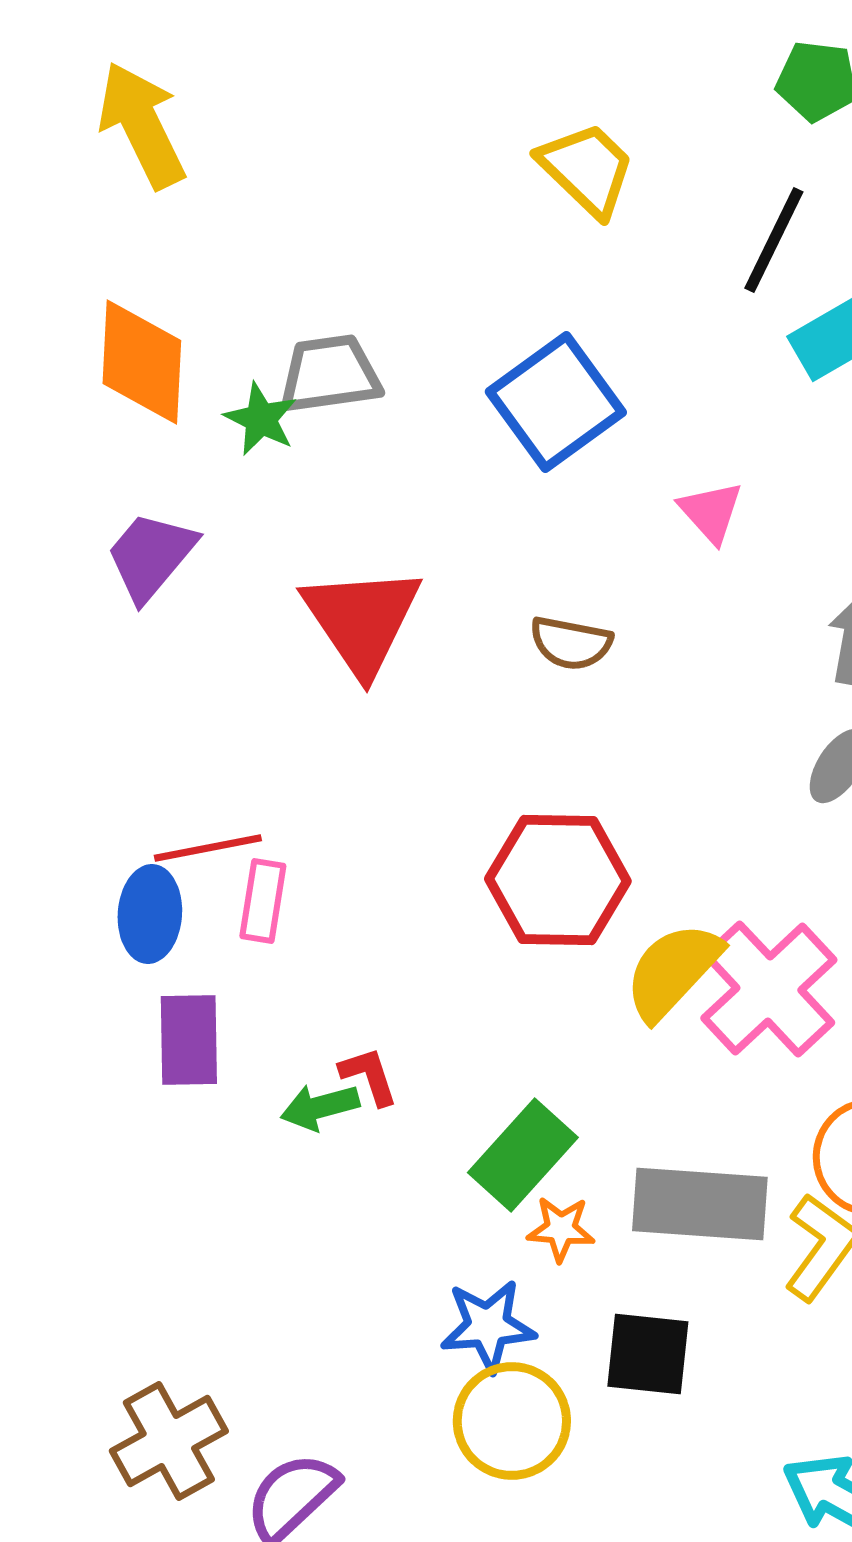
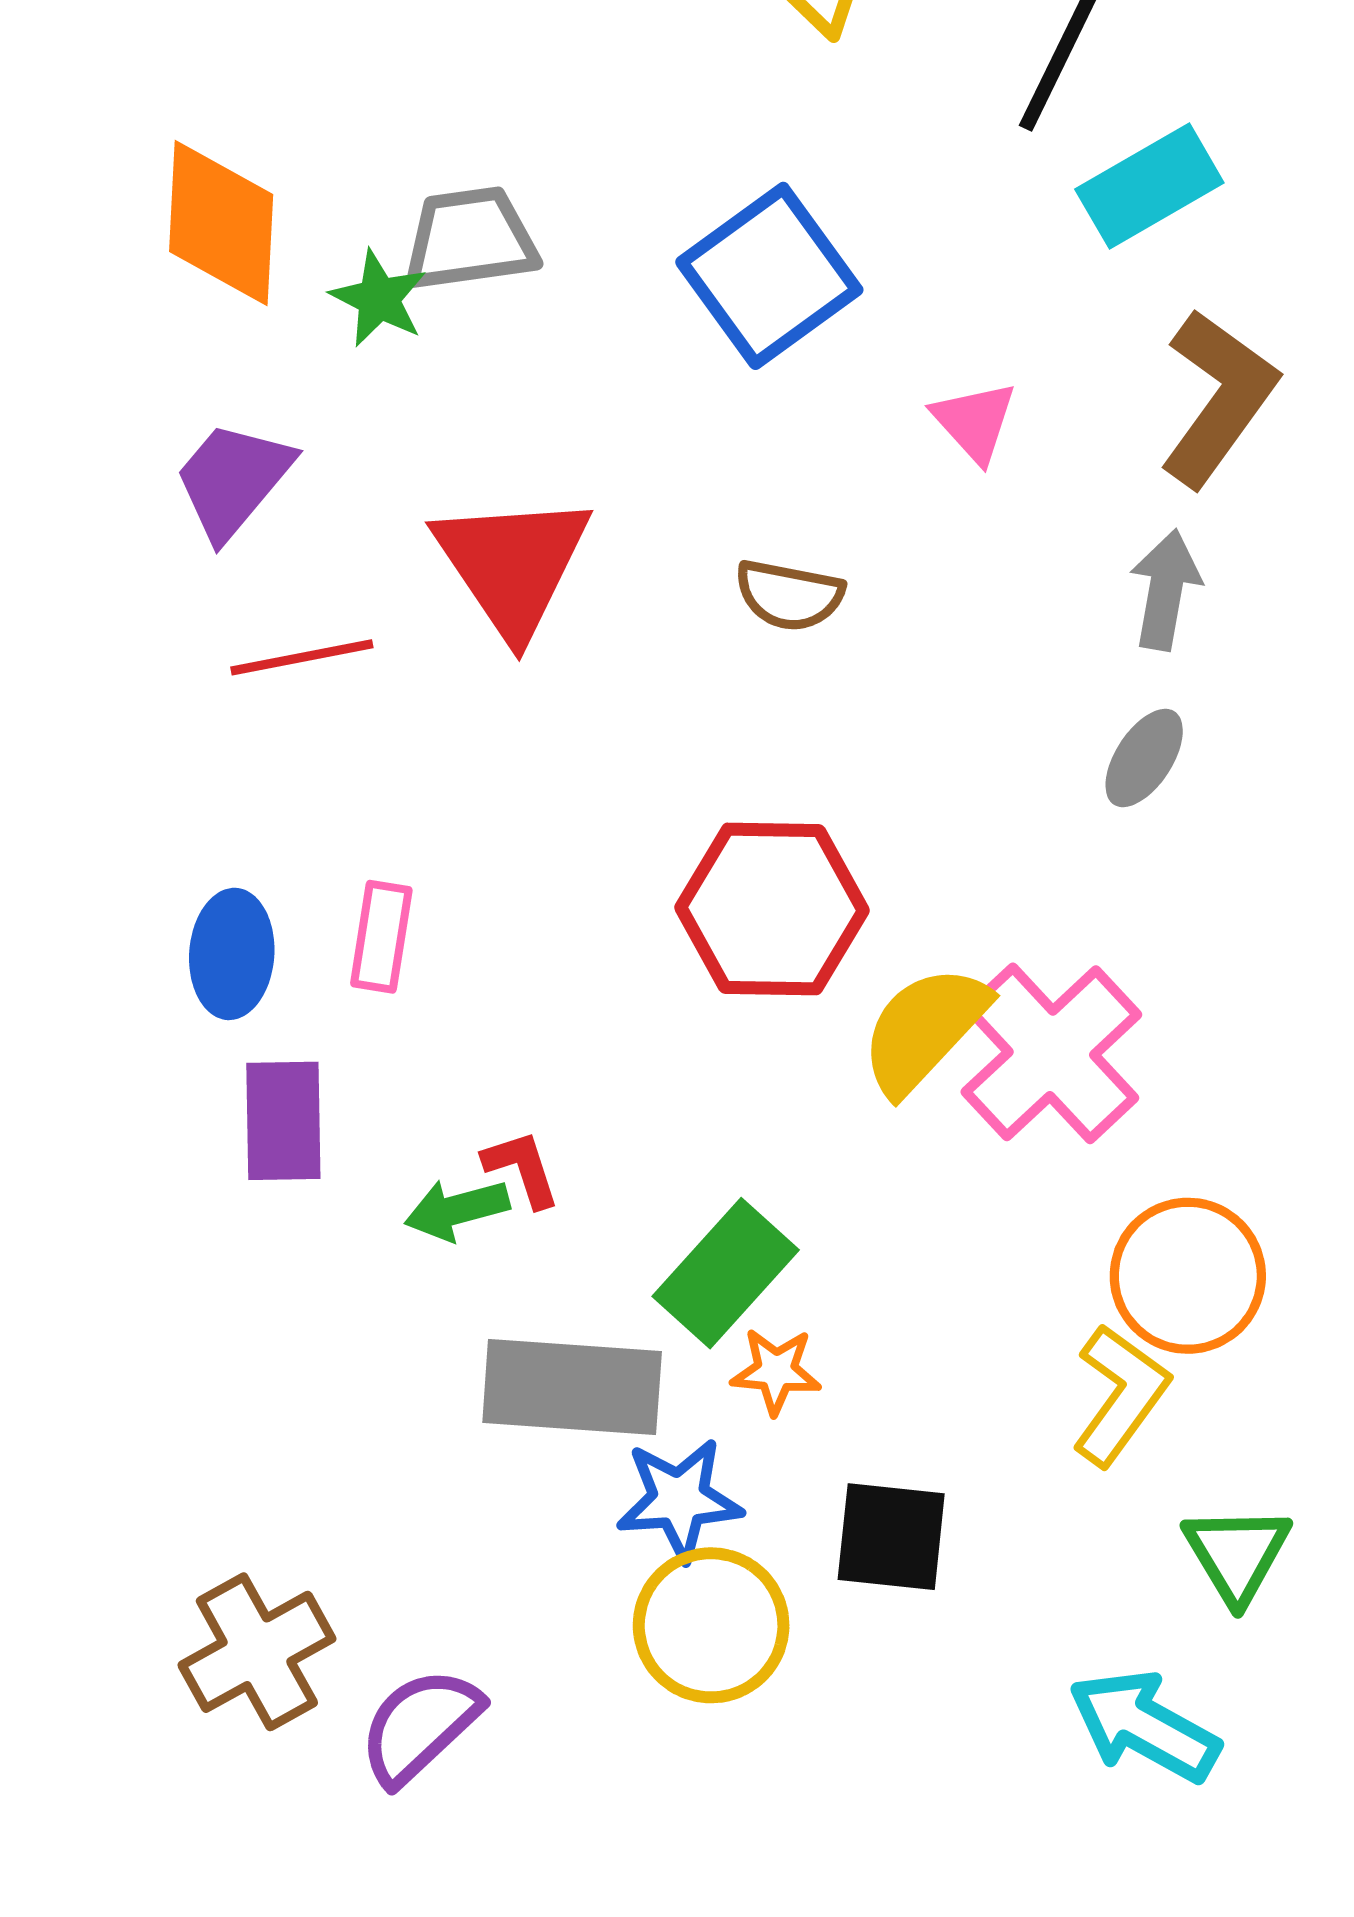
red line: (208, 848) -> (302, 657), moved
gray rectangle: (700, 1204) -> (572, 1387), moved

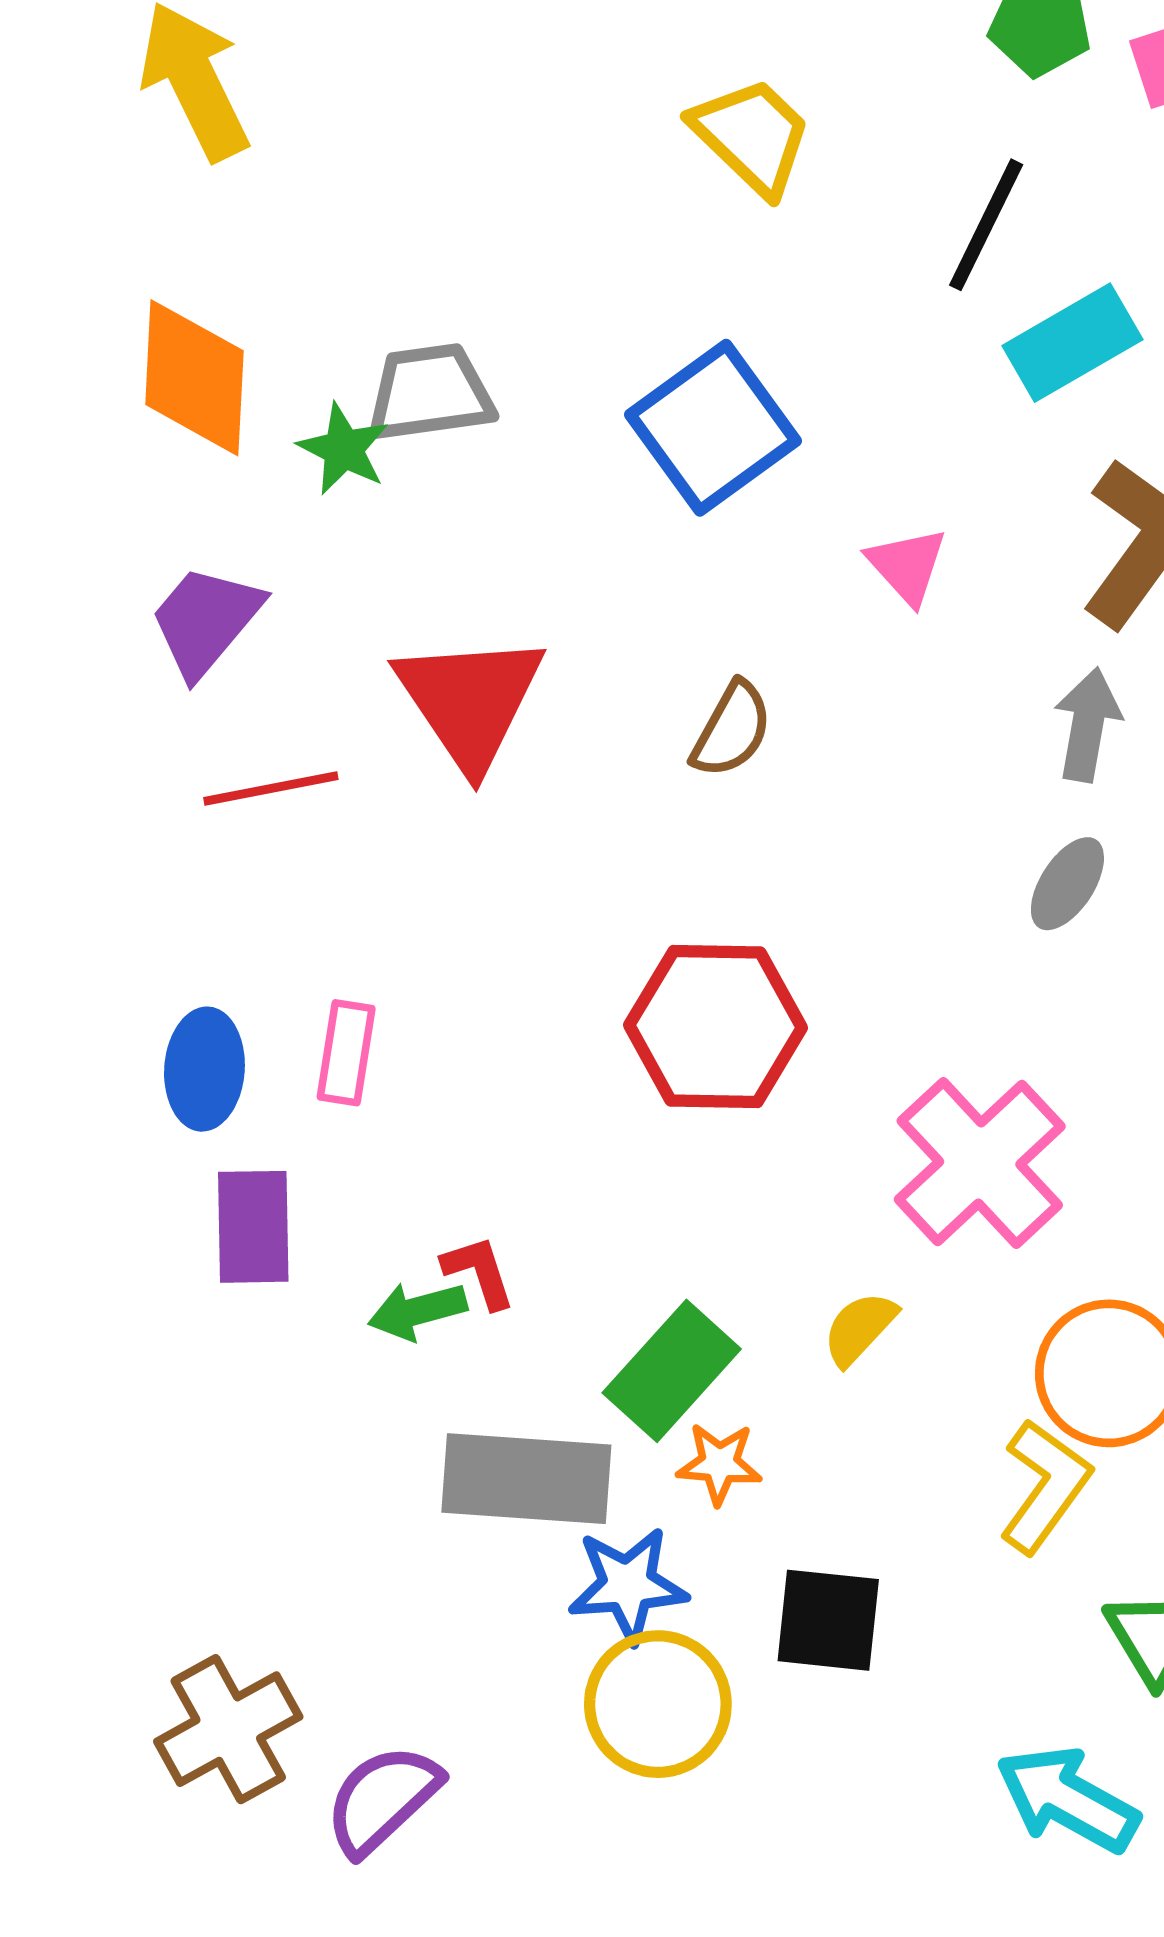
brown semicircle: (789, 595) -> (732, 730), turned -72
yellow semicircle: (924, 1029) -> (860, 1328), moved, size x0.6

